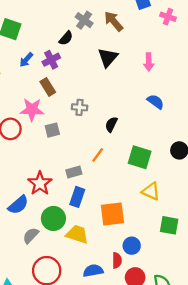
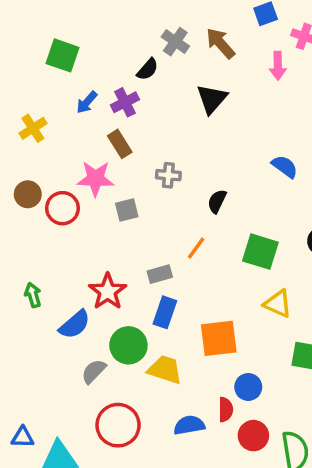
pink arrow: (149, 62) -> (278, 66), moved

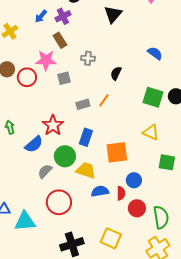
green square: (260, 252) -> (153, 97), moved
gray rectangle: (160, 274) -> (83, 104), moved
blue semicircle: (189, 425) -> (100, 191), moved

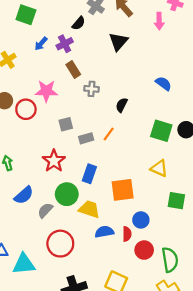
brown rectangle: (60, 40) -> (73, 70), moved
gray square: (64, 78) -> (66, 124), moved
blue semicircle: (34, 144) -> (24, 195), moved

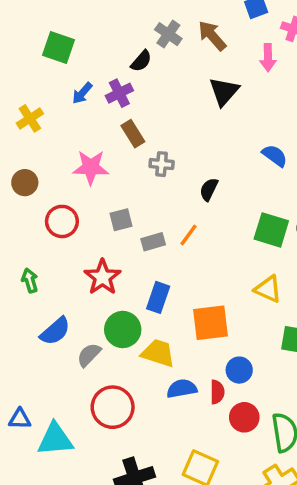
black triangle: (118, 42) -> (224, 91), moved
red circle: (26, 109) -> (62, 221), moved

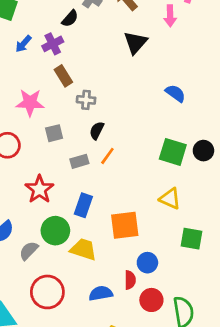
black semicircle: (209, 189) -> (97, 131), moved
gray square: (121, 220) -> (54, 133), moved
blue semicircle: (182, 389) -> (101, 293), moved

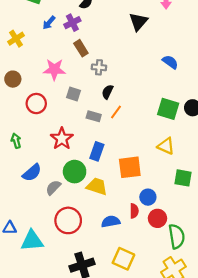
gray square: (54, 133) -> (73, 94), turned 32
gray rectangle: (79, 161) -> (94, 116), turned 32
red circle: (151, 300) -> (157, 218), moved

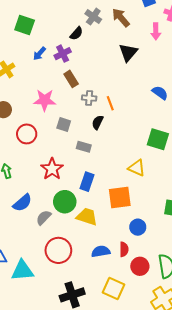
orange line: (116, 112) -> (110, 103), moved, turned -56
yellow triangle: (166, 146) -> (137, 168), moved
red semicircle: (134, 211) -> (124, 249), moved
red circle: (157, 218) -> (140, 266), moved

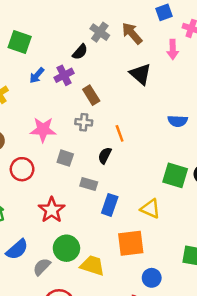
black triangle: (128, 53) -> (141, 74), turned -30
brown rectangle: (71, 79) -> (91, 95), moved
blue semicircle: (160, 93) -> (178, 121), turned 147
gray cross: (89, 98) -> (84, 122), moved
blue rectangle: (87, 182) -> (110, 205), moved

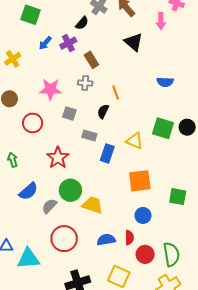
yellow triangle: (150, 209) -> (135, 141), moved
orange square: (131, 243) -> (140, 181), moved

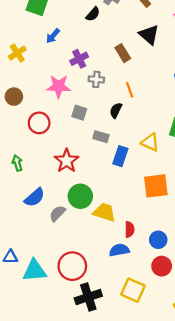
purple cross: (68, 43) -> (79, 59), moved
brown rectangle: (91, 60) -> (123, 53), moved
blue circle: (143, 215) -> (158, 240), moved
red semicircle: (129, 238) -> (130, 229), moved
red circle: (64, 239) -> (72, 266), moved

